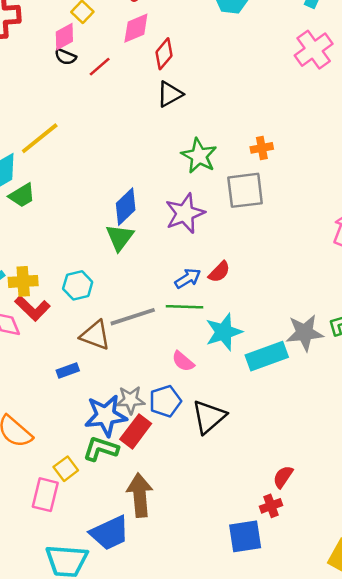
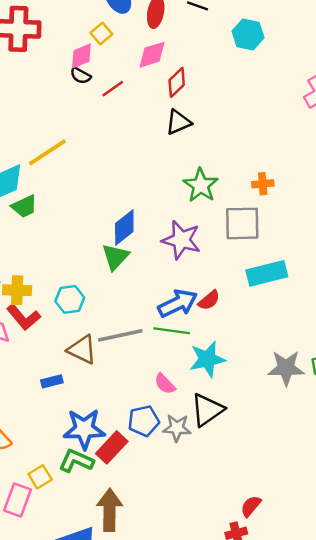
purple star: (185, 213) -> (181, 240), turned 30
blue arrow: (188, 278) -> (178, 303), size x1.5
cyan rectangle: (267, 356) -> (267, 273), moved
gray star: (130, 400) -> (177, 428), moved
black triangle: (209, 417) -> (207, 410), moved

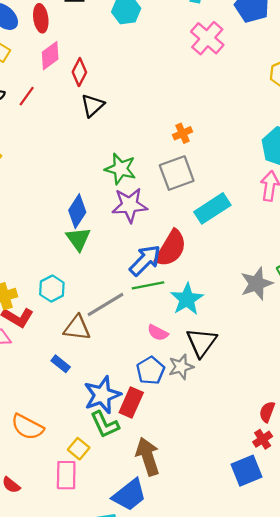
green star: (201, 185) -> (120, 169), moved
red semicircle: (209, 300) -> (171, 248), size x1.8
blue rectangle: (52, 381) -> (61, 364), turned 72
green L-shape: (76, 461) -> (105, 425), turned -120

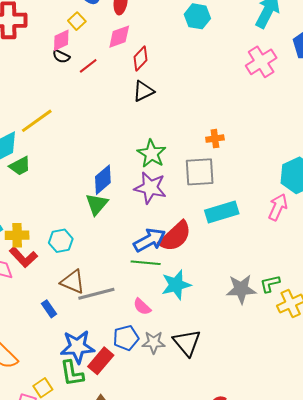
gray line: (106, 304) -> (96, 294), moved
black triangle: (202, 342) -> (187, 343), moved, turned -32

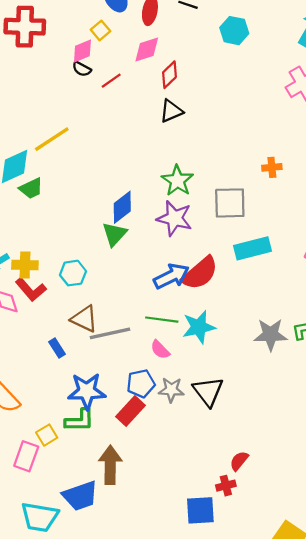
orange cross: (215, 139) -> (272, 167), moved
green line: (146, 263) -> (162, 320), moved
red rectangle: (101, 361) -> (131, 411), moved
green L-shape: (72, 373) -> (80, 420), turned -84

